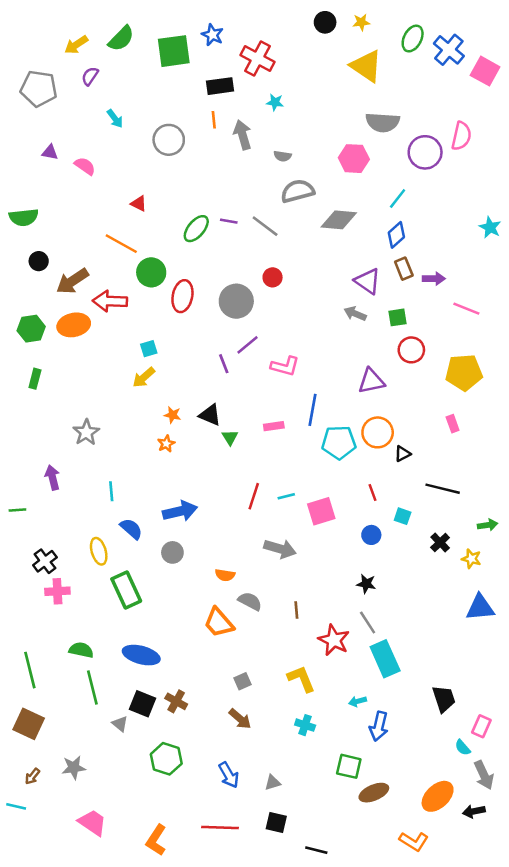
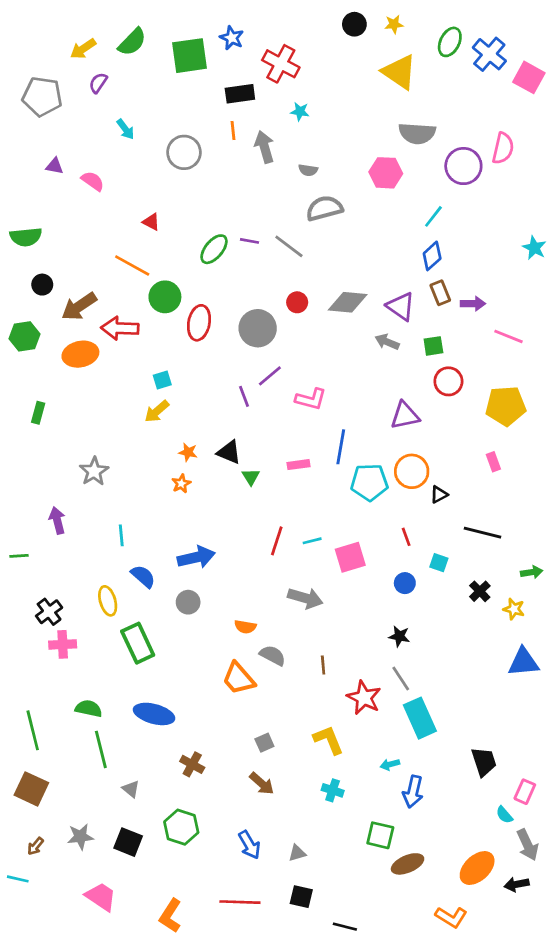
gray diamond: (339, 220) -> (348, 302), moved
green hexagon: (31, 329) -> (25, 336), moved
black square: (142, 704) -> (128, 842), moved

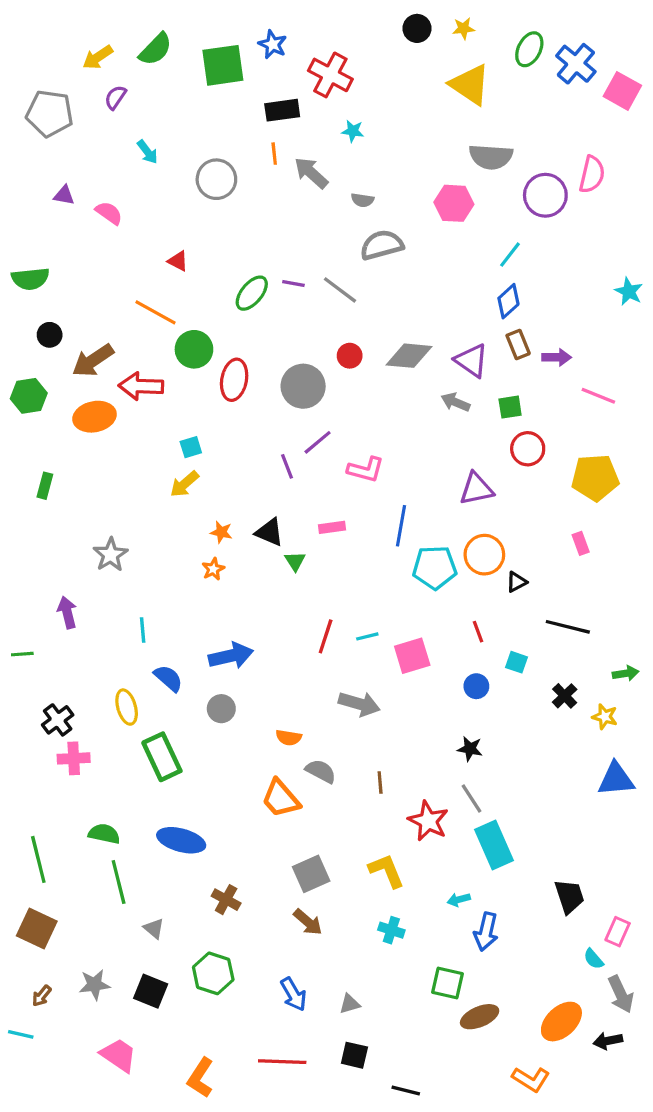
gray arrow: (264, 147) -> (311, 173), turned -32
pink rectangle: (299, 465) -> (332, 527), moved
gray square: (264, 743) -> (311, 874), size x1.6

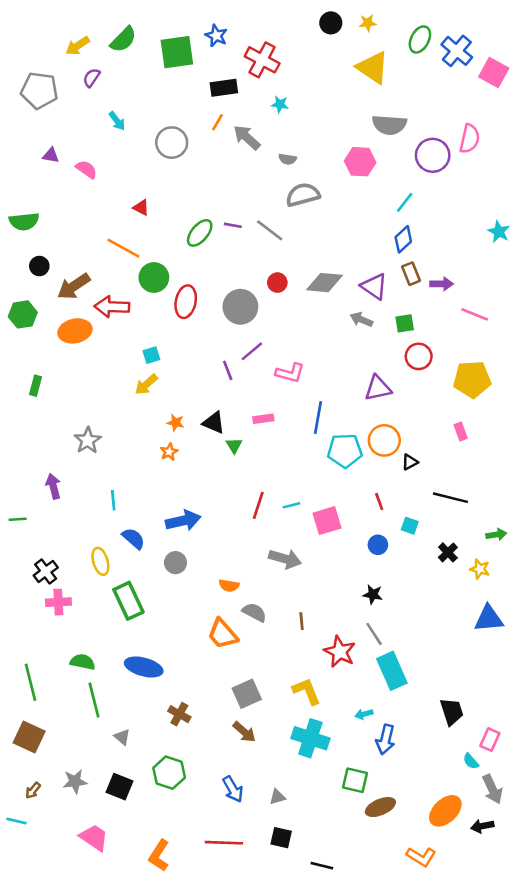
orange line: (274, 154) -> (218, 122), turned 36
cyan cross: (391, 930) -> (310, 738), size x1.8

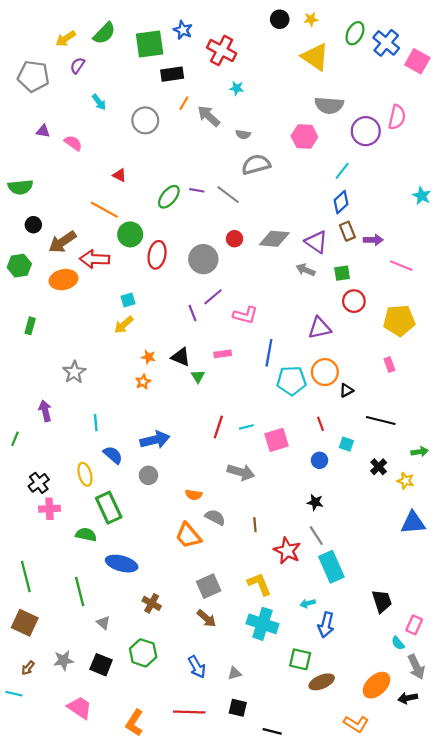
black rectangle: (224, 88) -> (172, 74), moved
green line: (18, 519) -> (15, 439), turned -64
green semicircle: (83, 662) -> (86, 535), moved

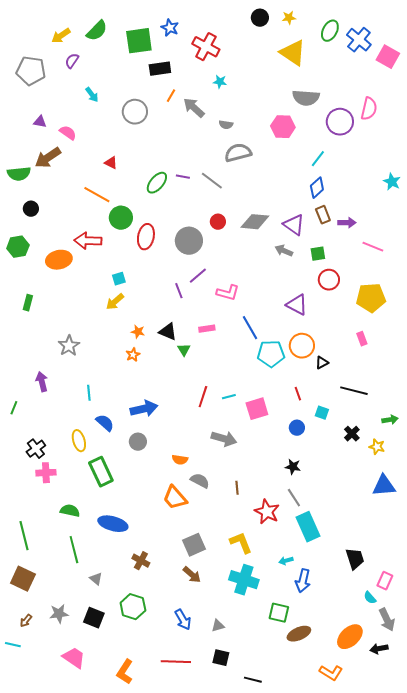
brown arrow: (62, 242) -> (48, 158), moved
purple triangle: (319, 328) -> (297, 305), turned 40
blue line: (269, 353) -> (250, 328), turned -40
green semicircle: (86, 535) -> (70, 511), moved

